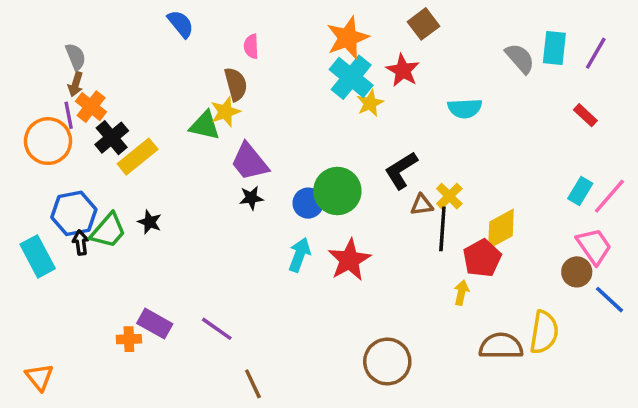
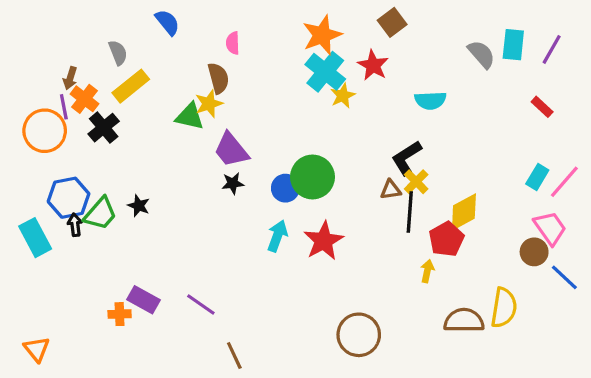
gray semicircle: (76, 57) -> (118, 53), moved
yellow rectangle: (138, 157) -> (131, 86), moved
black L-shape: (401, 170) -> (407, 158), moved

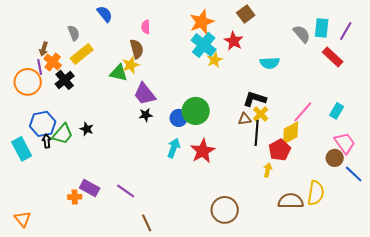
red rectangle: (542, 107) -> (333, 57), moved, size x1.5
black L-shape: (407, 158) -> (255, 99), turned 50
pink line: (564, 182) -> (303, 112), moved

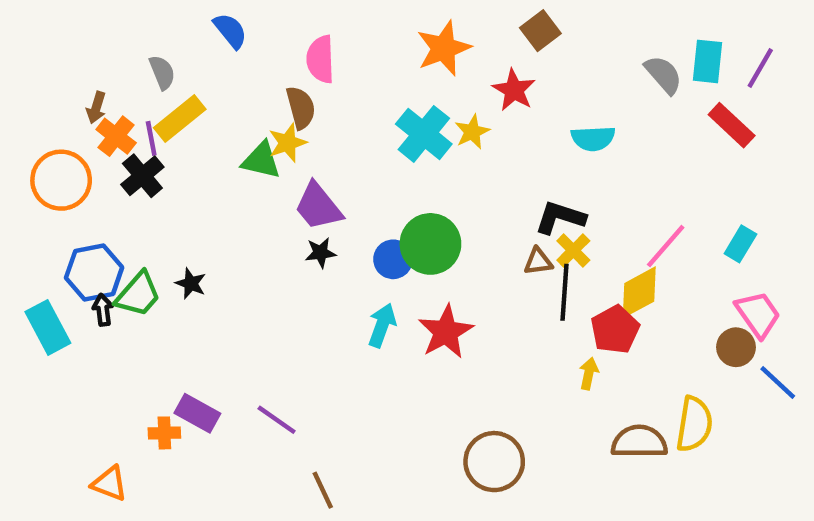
pink semicircle: (146, 27) -> (320, 59), size x1.5
cyan cross: (204, 45) -> (424, 134), moved
purple line: (40, 67) -> (151, 138), moved
orange triangle: (23, 219) -> (109, 484), moved, turned -30

